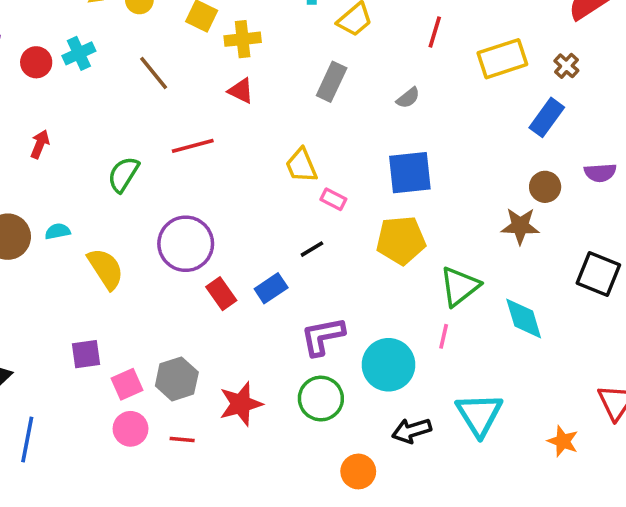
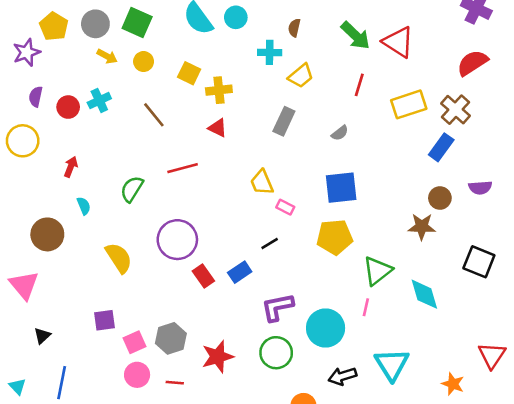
brown cross: (566, 66) -> (456, 110), size x1.6
cyan semicircle: (58, 231) -> (84, 206), moved, turned 78

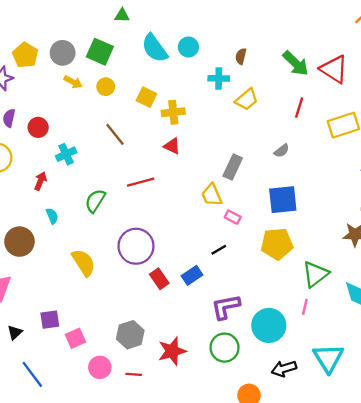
cyan cross: (99, 101) -> (66, 154), moved
gray rectangle: (284, 121) -> (233, 167), moved
purple square: (105, 320) -> (50, 320), moved
pink square: (134, 342) -> (75, 338), moved
blue line: (62, 383) -> (32, 374), turned -48

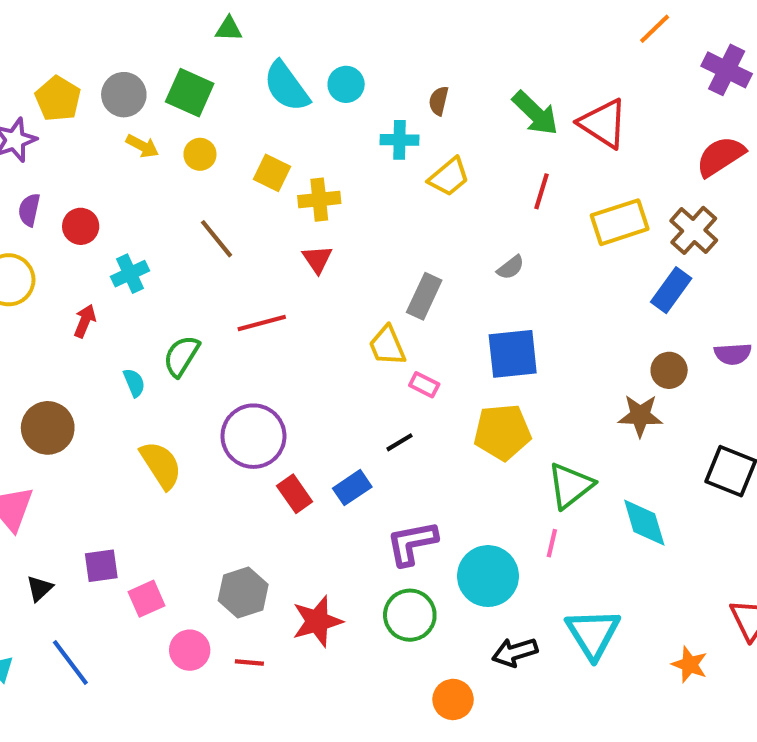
red triangle: (172, 146) -> (317, 259), turned 30
cyan semicircle: (52, 216) -> (134, 383), moved

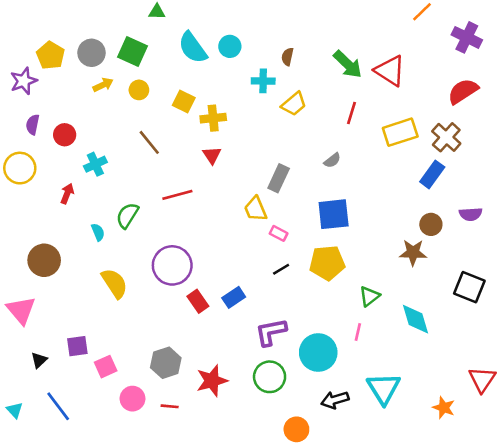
yellow arrow: (142, 146) -> (103, 85), turned -54
black line: (400, 442) -> (281, 269), moved
green triangle: (570, 486) -> (369, 296), size x0.7

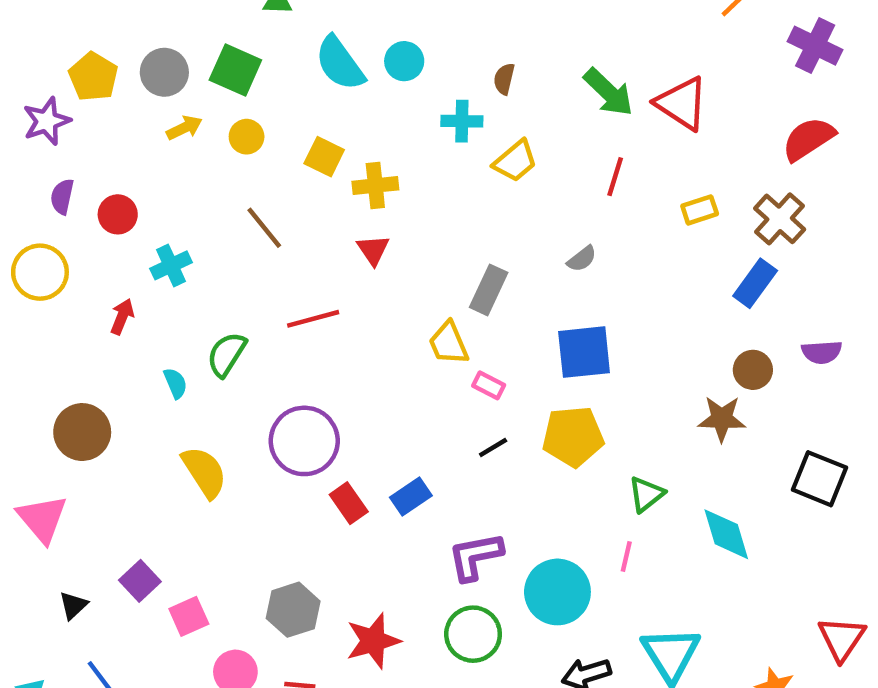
yellow rectangle: (400, 132) -> (700, 210), size x0.6
purple square: (77, 346) -> (140, 581), turned -35

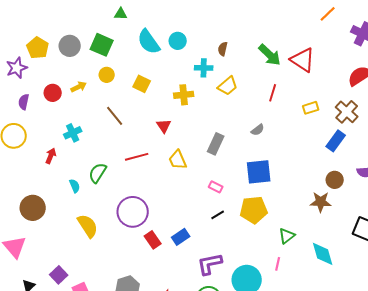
yellow arrow: (184, 128) -> (79, 87), moved
yellow cross: (375, 186) -> (184, 95), moved
red circle: (118, 214) -> (53, 93), moved
yellow trapezoid: (449, 343) -> (178, 160), moved

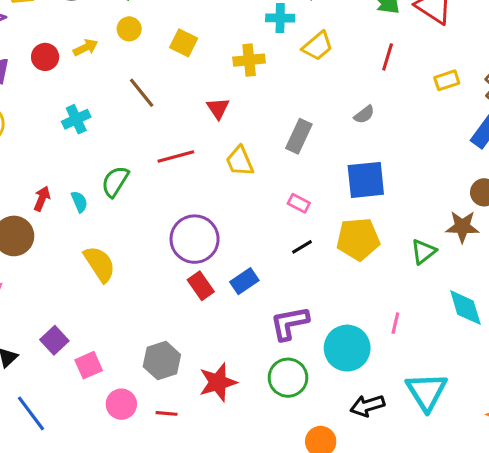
red arrow: (51, 156) -> (42, 199), moved
purple circle: (133, 212) -> (195, 239), moved
green triangle: (287, 236) -> (423, 252), moved

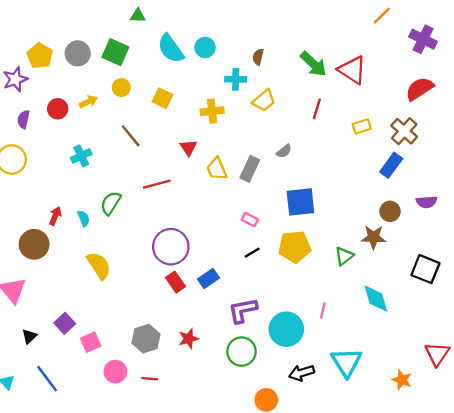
gray semicircle: (364, 115) -> (284, 151), moved
yellow trapezoid: (240, 161) -> (217, 169), moved
red star: (218, 382) -> (188, 339), moved, size x0.7

